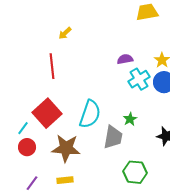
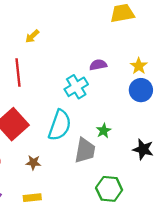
cyan cross: (139, 79) -> (76, 87), moved
brown star: (66, 148) -> (33, 163), size x0.5

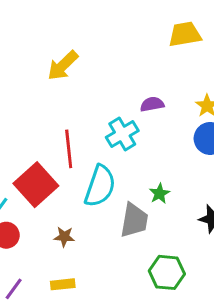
yellow arrow: (32, 36) -> (63, 66), size x1.6
red line: (18, 73) -> (69, 149), moved

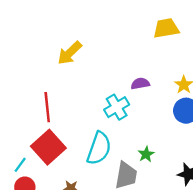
red line: (69, 149) -> (47, 107), moved

